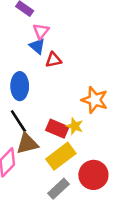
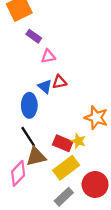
pink triangle: (41, 31) -> (48, 56), turned 40
blue triangle: (37, 46) -> (45, 86), moved

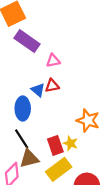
purple rectangle: (34, 36) -> (27, 41), size x1.6
pink triangle: (48, 56) -> (53, 61), moved
red rectangle: (63, 143) -> (55, 145), turned 48

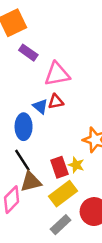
purple rectangle: (27, 41) -> (28, 53), size x0.7
pink triangle: (53, 61) -> (57, 74), size x1.6

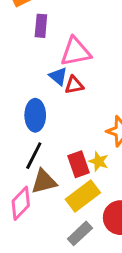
purple rectangle: (28, 53) -> (41, 26), turned 60
blue triangle: (40, 106) -> (58, 76), moved
black line: (22, 160) -> (34, 156), turned 60

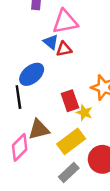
blue ellipse: (35, 115) -> (32, 74), turned 50
black line: (34, 156) -> (18, 97), moved, turned -35
red rectangle: (78, 164) -> (70, 101), moved

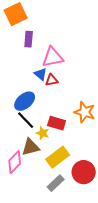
black line: (18, 97) -> (26, 120), moved, turned -36
red rectangle: (70, 101) -> (57, 123), turned -54
yellow star: (84, 113) -> (43, 133), moved

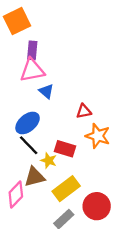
pink triangle: (53, 57) -> (32, 70), moved
red triangle: (52, 80) -> (84, 111), moved

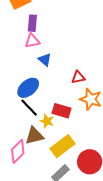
pink triangle: (32, 70) -> (32, 41), size x0.7

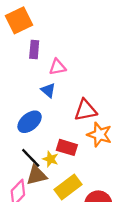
pink triangle: (32, 41) -> (57, 67), moved
red triangle: (78, 77) -> (85, 110), size x1.5
black line: (29, 108) -> (31, 158), moved

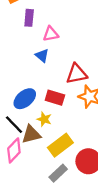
blue ellipse: (30, 122) -> (25, 99), moved
red rectangle: (67, 147) -> (55, 98), moved
black line: (31, 158) -> (14, 125), moved

